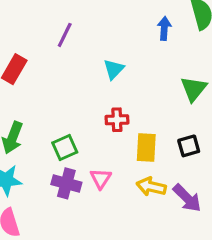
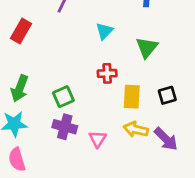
green triangle: (194, 89) -> (147, 47), moved
pink triangle: (101, 179) -> (98, 139), moved

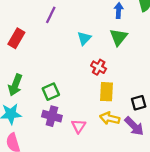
green triangle: (147, 47) -> (119, 37), moved
red cross: (107, 73) -> (99, 67), moved, turned 32
black square: (167, 95) -> (139, 103), moved

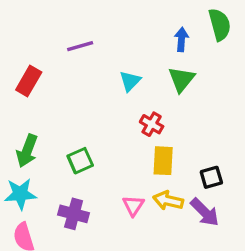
purple line: (51, 15) -> (80, 46), turned 48
purple cross: (52, 116) -> (74, 214), moved
pink triangle: (79, 126) -> (133, 206), moved

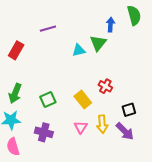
green triangle: (181, 79) -> (98, 43), moved
cyan triangle: (130, 81) -> (79, 50), turned 32
red cross: (152, 124) -> (105, 86), moved
yellow rectangle: (163, 161) -> (83, 100), moved, turned -42
yellow arrow: (168, 201) -> (102, 124), turned -108

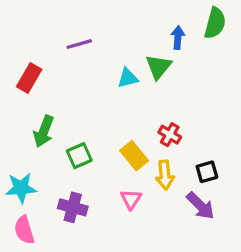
green semicircle: (134, 15) -> (215, 23), turned 30
green arrow: (15, 93) -> (44, 131), moved
yellow arrow: (102, 124) -> (165, 175), moved

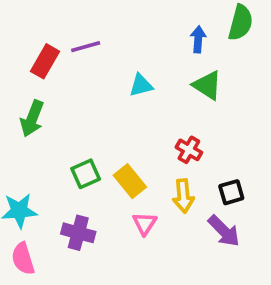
green triangle: (158, 67) -> (207, 85), moved, turned -36
red rectangle: (29, 78) -> (45, 61), moved
green arrow: (44, 131) -> (32, 118), moved
yellow rectangle: (134, 156) -> (130, 181), moved

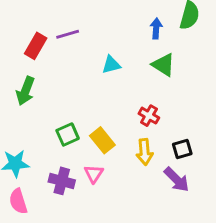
pink triangle: (145, 224) -> (94, 174), moved

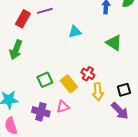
green triangle: (163, 65) -> (114, 43), moved
red cross: (149, 116) -> (88, 74), moved
pink triangle: (94, 174) -> (63, 107), turned 40

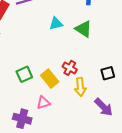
green triangle: (114, 43) -> (83, 29), moved
black square: (124, 90) -> (108, 73), moved
purple cross: (41, 112) -> (22, 119), moved

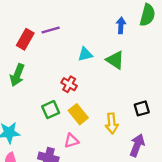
red cross: (70, 68) -> (69, 84), moved
purple arrow: (104, 107) -> (137, 145), turned -114

